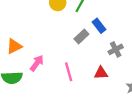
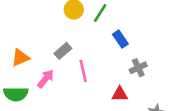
gray rectangle: (81, 37) -> (63, 51), moved
pink line: (69, 72) -> (83, 71), moved

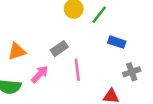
blue rectangle: (120, 39) -> (117, 42), turned -42

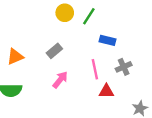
pink line: (77, 70) -> (95, 69), moved
pink arrow: (40, 74) -> (60, 80), moved

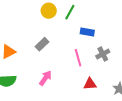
pink arrow: (60, 80) -> (45, 78), moved
red triangle: (106, 91) -> (90, 84), moved

